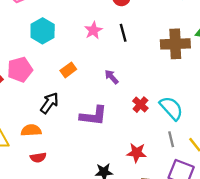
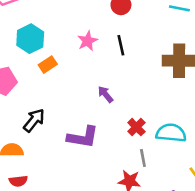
orange rectangle: (68, 70) -> (48, 65), moved
cyan semicircle: (171, 108) -> (171, 133), turned -45
gray line: (171, 139) -> (143, 158), moved

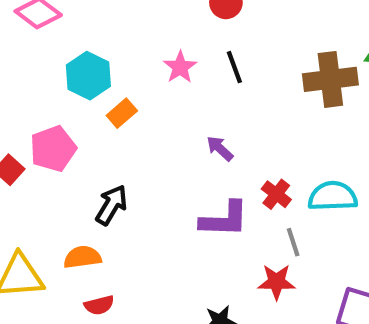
purple L-shape: (83, 137) -> (224, 219), moved

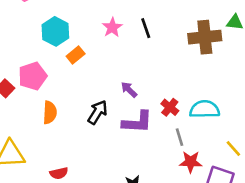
purple arrow: (220, 148) -> (129, 90), moved
black arrow: (112, 205) -> (98, 112), moved
orange semicircle: (82, 257) -> (50, 112), moved, turned 100
red star: (276, 282) -> (191, 162), moved

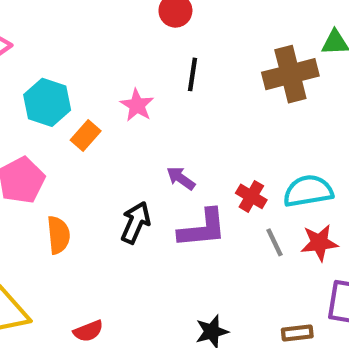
pink star: (112, 27) -> (137, 105), moved
black line: (146, 28) -> (192, 74), turned 36
red star: (191, 162) -> (319, 243), moved

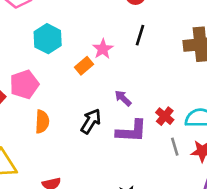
orange rectangle: (86, 136) -> (84, 66), moved

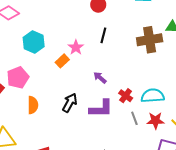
purple arrow: (123, 98) -> (100, 78), moved

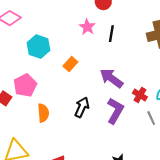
pink star: (76, 47) -> (87, 27), moved
purple arrow: (100, 78) -> (111, 78), size x1.6
purple L-shape: (101, 109) -> (115, 111), turned -55

